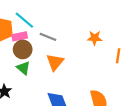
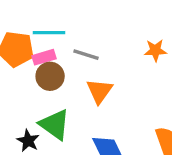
cyan line: (24, 20) -> (49, 33), turned -36
green triangle: (23, 68) -> (55, 125), moved, size x1.5

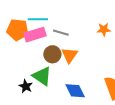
pink rectangle: (44, 57) -> (35, 35), size x1.5
brown circle: (50, 76) -> (52, 54), moved

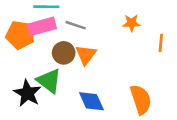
orange pentagon: (18, 30) -> (20, 35), moved
black star: (26, 86) -> (27, 93), size x1.5

